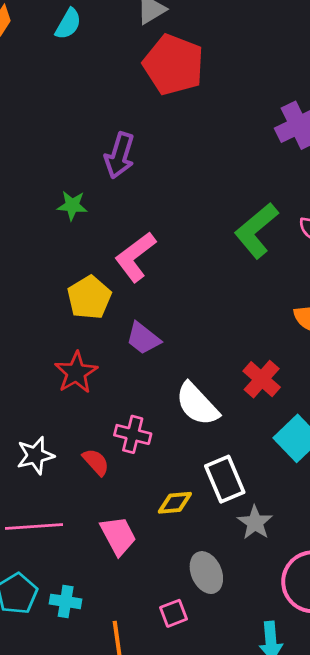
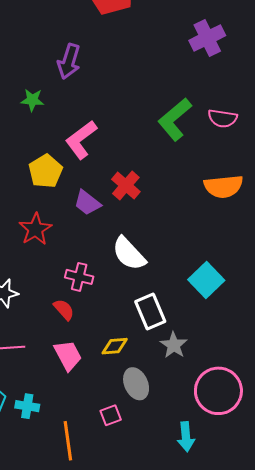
red cross: (262, 379) -> (126, 185), moved
red semicircle: (96, 462) -> (64, 310), moved
yellow diamond: (175, 503) -> (115, 346), moved

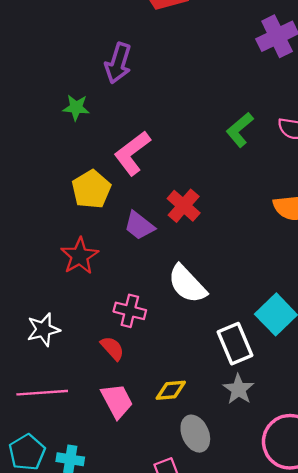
green L-shape: (175, 119) -> (240, 130), size x0.7
white rectangle: (150, 312) -> (235, 344), moved

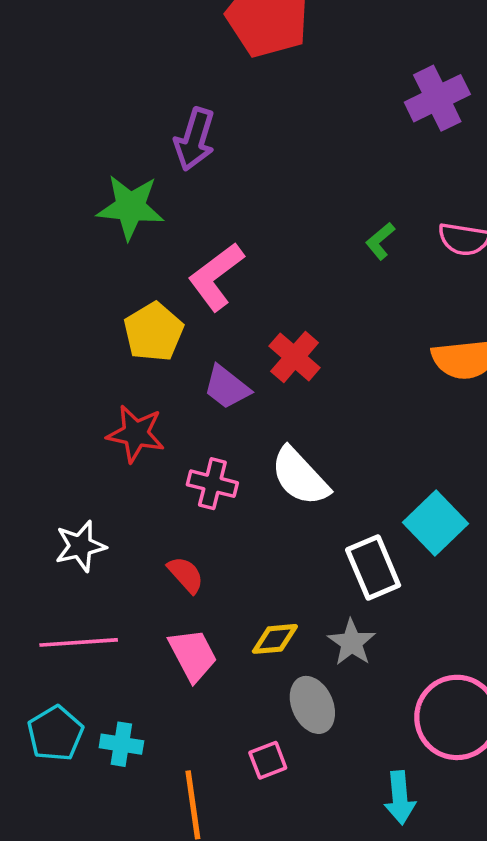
green star: (76, 108) -> (130, 207), size x1.6
green L-shape: (240, 130) -> (380, 241), size x0.7
red star: (80, 256) -> (136, 434), turned -30
pink cross: (130, 311) -> (212, 484), moved
gray star: (239, 389) -> (352, 642), moved

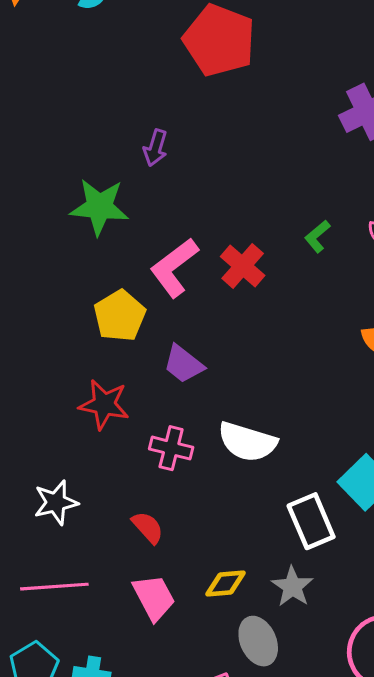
purple arrow: (195, 139) -> (155, 148), size x0.7
red cross: (295, 357) -> (243, 266), moved
white semicircle: (300, 477) -> (247, 442), turned -30

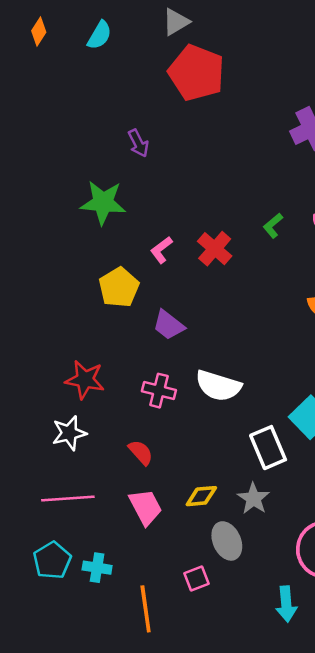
purple arrow: (155, 148) -> (138, 143), moved, turned -44
pink L-shape: (174, 268) -> (161, 250), size x0.6
red star: (104, 404) -> (85, 380), moved

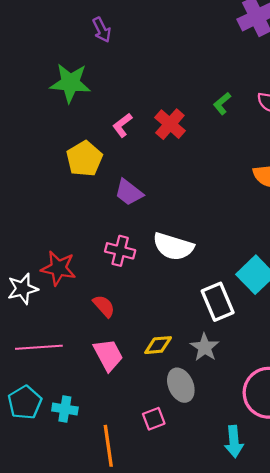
red star: (85, 380) -> (58, 268), moved
white star: (69, 433) -> (23, 289), moved

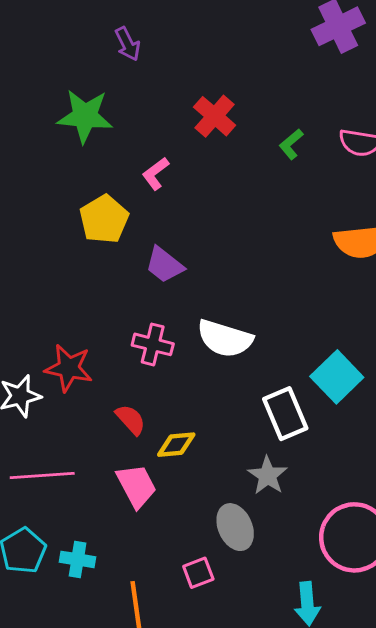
red cross: (170, 124) -> (215, 116), moved
yellow diamond: (158, 345) -> (176, 445), moved

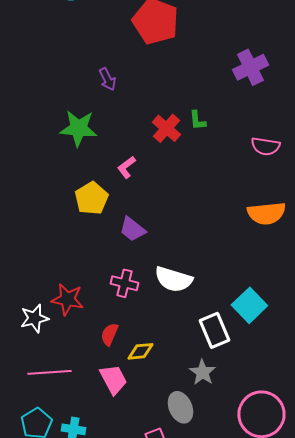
green L-shape: (291, 144) -> (197, 120), moved, turned -55
red semicircle: (131, 420) -> (109, 334), turned -115

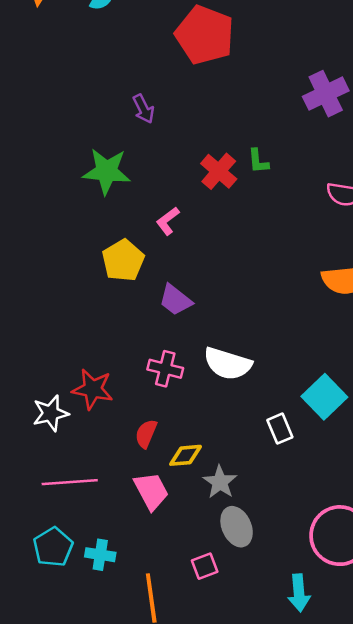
white rectangle: (214, 330) -> (280, 429), size x0.7
gray star: (202, 372) -> (220, 482), moved

